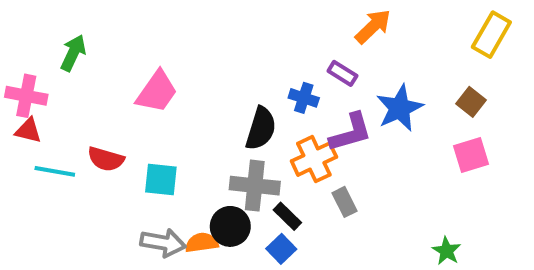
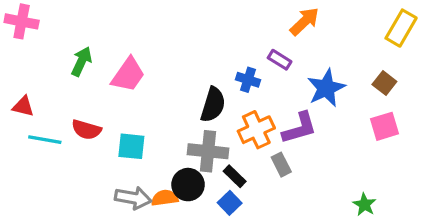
green arrow: (73, 53) -> (81, 61), moved
pink cross: (26, 96) -> (22, 21), moved
purple L-shape: (351, 133) -> (300, 128), moved

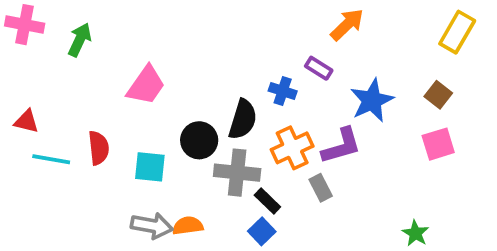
green arrow: (81, 61) -> (80, 40), moved
red semicircle: (86, 130) -> (99, 148), turned -112
black circle: (188, 185) -> (199, 140), moved

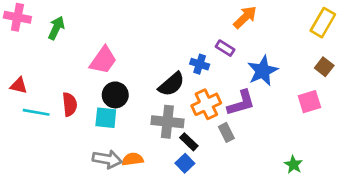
brown square: (438, 95) -> (324, 67), moved
black semicircle: (243, 119) -> (171, 84), turned 32
black circle: (199, 140) -> (115, 95), moved

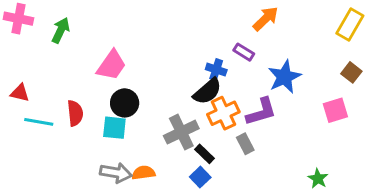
black semicircle: (171, 84) -> (207, 91), moved
gray cross: (167, 122) -> (181, 132), turned -32

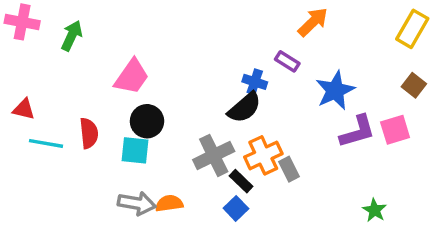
purple L-shape: (261, 112) -> (357, 131), moved
orange cross: (223, 113) -> (263, 155), moved

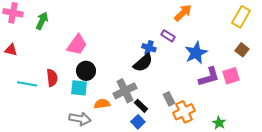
red triangle: (24, 109) -> (11, 50), moved
orange cross: (263, 155) -> (184, 112), moved
orange semicircle: (169, 203) -> (102, 104), moved

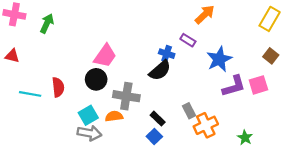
pink trapezoid: (77, 45) -> (105, 56), moved
cyan square: (79, 88) -> (88, 115), moved, turned -36
gray cross: (125, 91) -> (126, 96), moved, turned 35

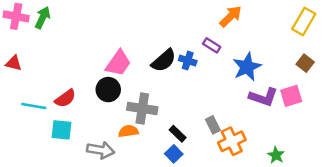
green arrow: (47, 23) -> (43, 18), moved
black semicircle: (160, 70) -> (164, 61), moved
purple L-shape: (234, 86) -> (263, 97), turned 35
red semicircle: (58, 87) -> (65, 98), turned 60
cyan square: (88, 115) -> (62, 130), moved, turned 36

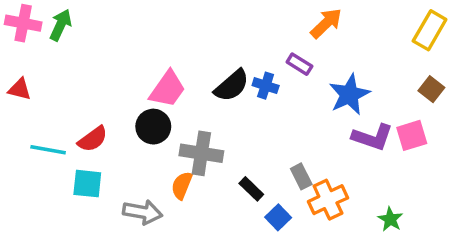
orange semicircle: (128, 131) -> (182, 185), turned -60
blue square: (174, 154) -> (278, 217), moved

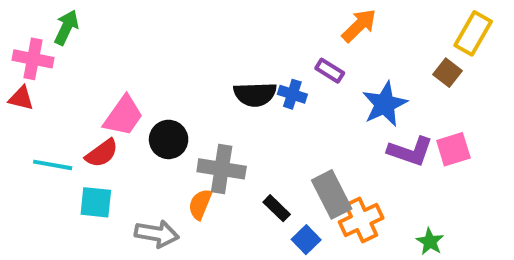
pink cross: (23, 23) -> (33, 59), moved
black semicircle: (232, 86) -> (255, 94), turned 39
pink trapezoid: (168, 89) -> (123, 116), moved
brown square: (431, 89) -> (448, 73), moved
gray rectangle: (301, 176) -> (332, 194), size x1.6

